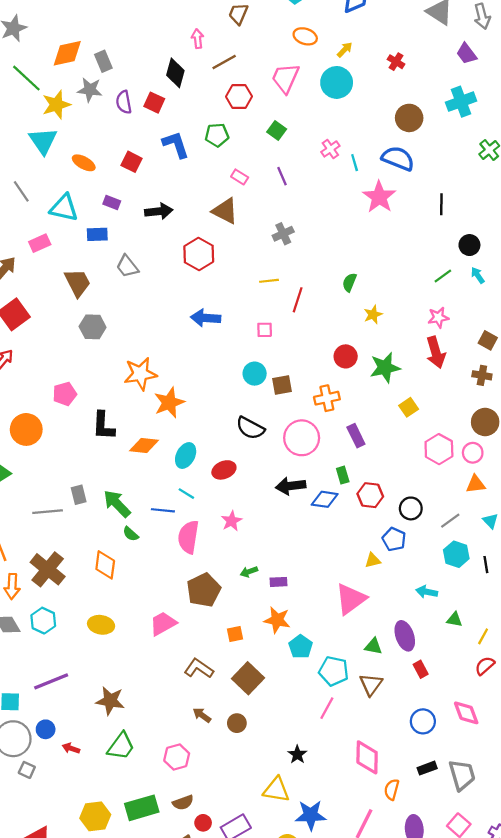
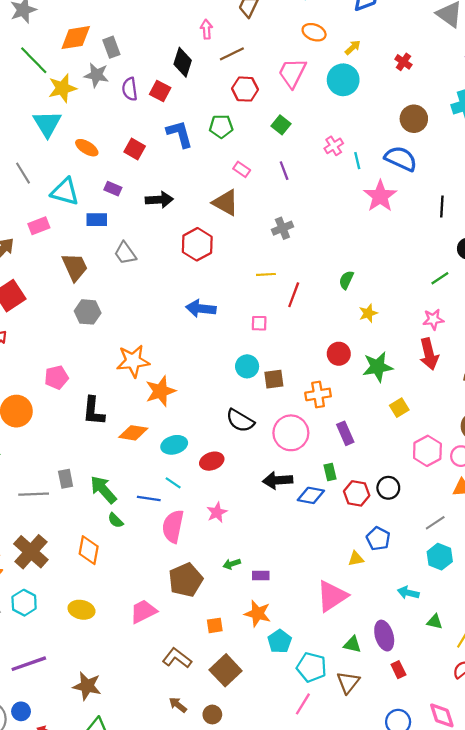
cyan ellipse: (186, 455) -> (174, 445), turned 45
black circle: (411, 508) -> (388, 488), moved

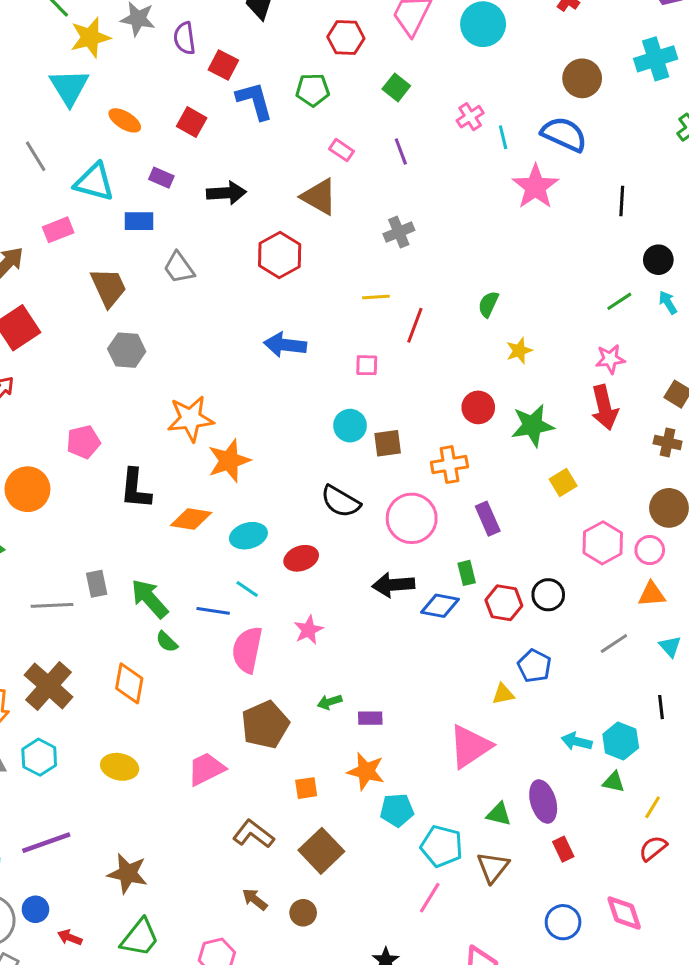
red square: (160, 91) -> (223, 65), moved
cyan hexagon: (440, 557) -> (621, 741), moved
cyan pentagon: (280, 641) -> (397, 810), turned 30

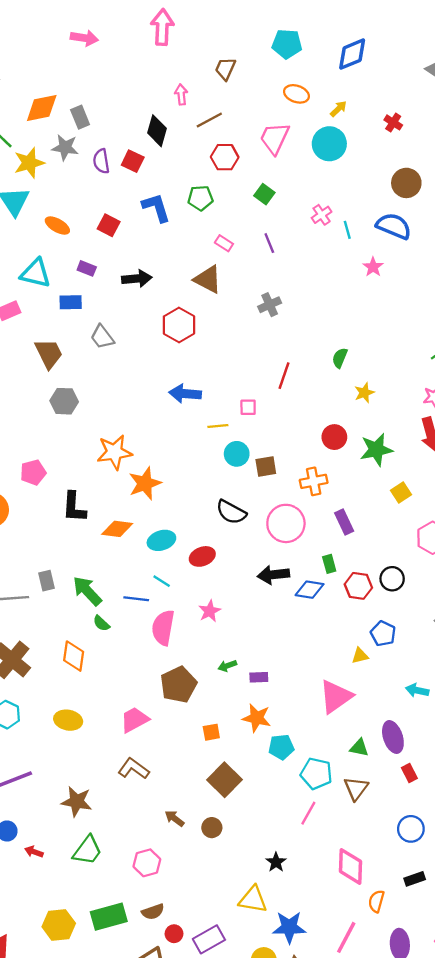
red square: (223, 65) -> (133, 161), moved
pink star: (535, 187) -> (373, 267), size x0.6
yellow line: (376, 297) -> (218, 426), moved
brown L-shape: (253, 834) -> (134, 769), moved

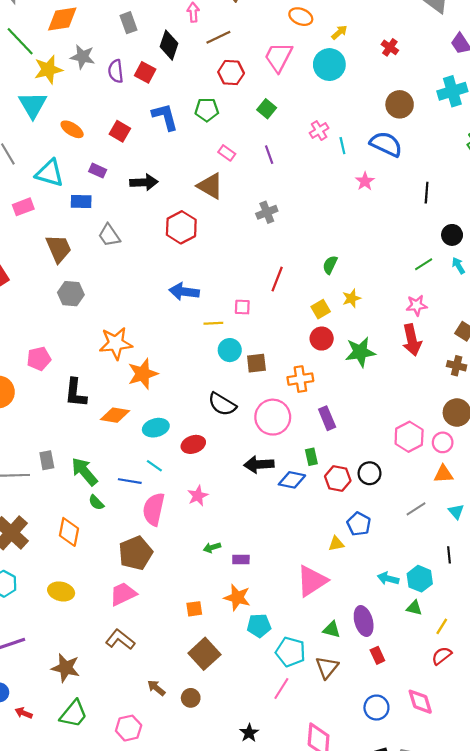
gray rectangle: (80, 117) -> (129, 23), moved
yellow square: (401, 493) -> (321, 309), moved
brown pentagon: (179, 685) -> (136, 553), moved

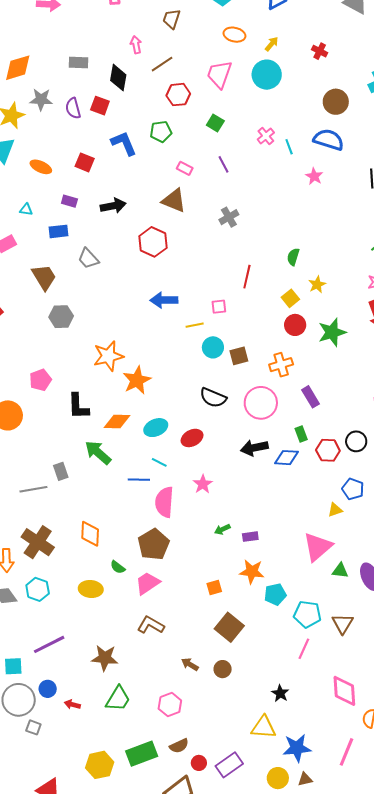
gray rectangle: (129, 23) -> (78, 63), turned -60
cyan triangle: (50, 173) -> (26, 210), size x0.5
green arrow: (84, 472) -> (98, 453), moved
green semicircle: (96, 503) -> (118, 567), moved
green triangle: (332, 630) -> (340, 571), moved

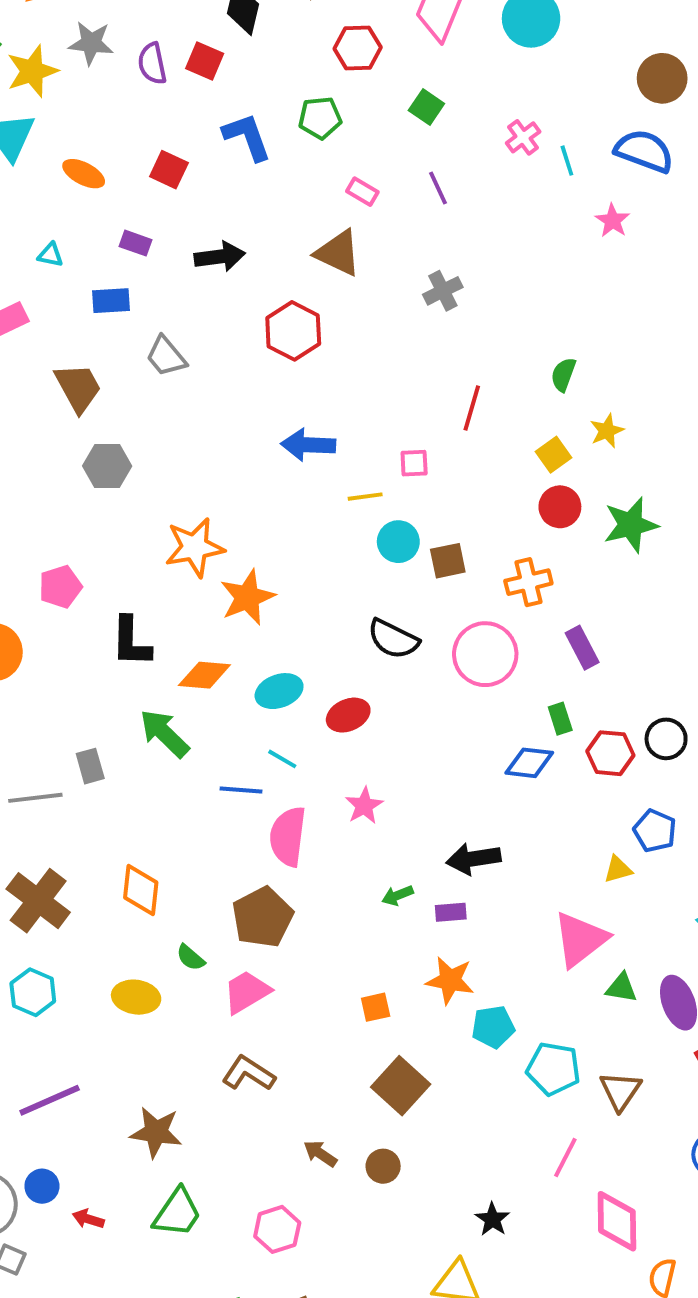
black arrow: (254, 448) -> (474, 859), moved
pink line: (304, 649) -> (565, 1158), moved

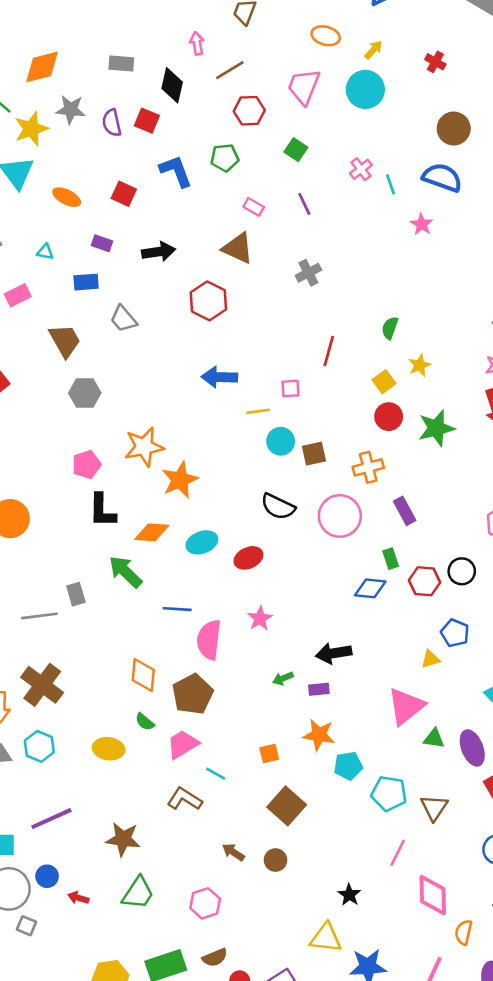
pink pentagon: (60, 587) -> (86, 465), moved
cyan line: (282, 759) -> (216, 774), moved
orange diamond: (141, 890) -> (143, 675), moved

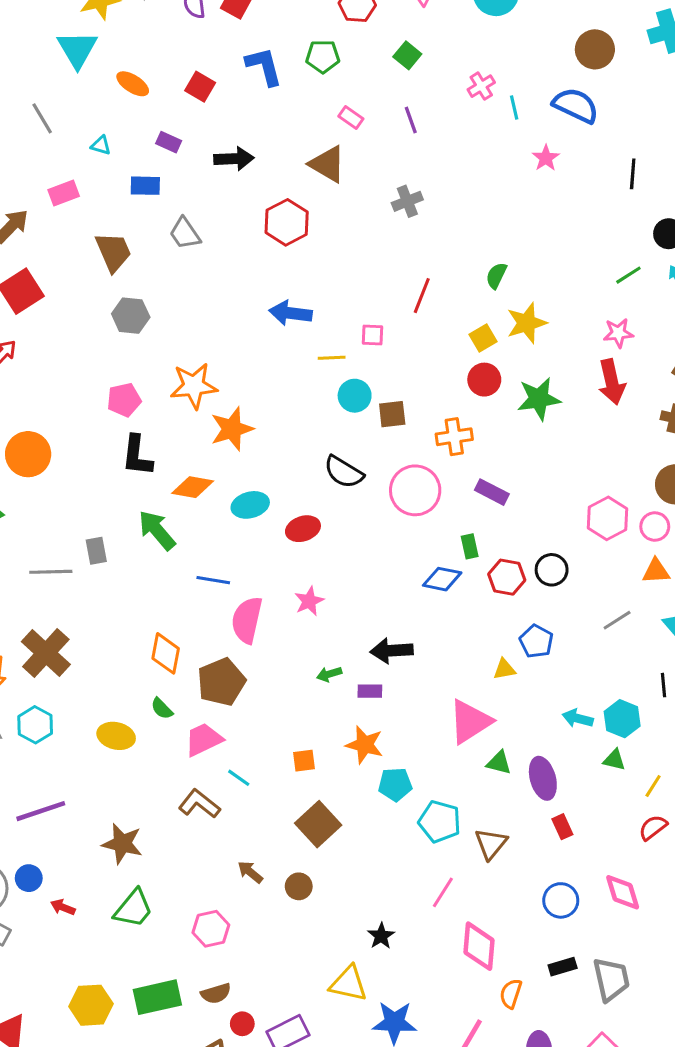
yellow star: (420, 365) -> (527, 323), size x1.5
purple rectangle: (405, 511) -> (492, 492), turned -40

